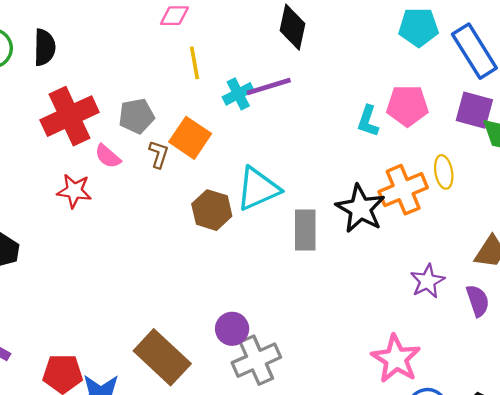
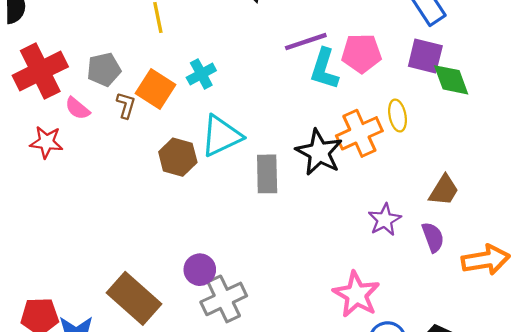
purple line: (269, 87) -> (306, 42), moved
cyan cross: (238, 94) -> (201, 74), moved
cyan L-shape: (368, 121) -> (324, 69), size x1.4

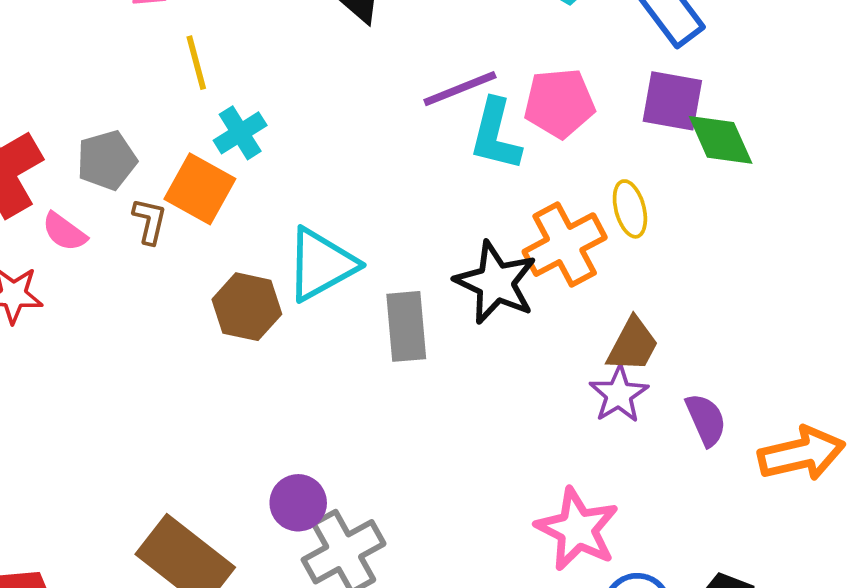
cyan cross: (201, 74) -> (240, 133), moved
brown trapezoid: (444, 190) -> (633, 345), moved

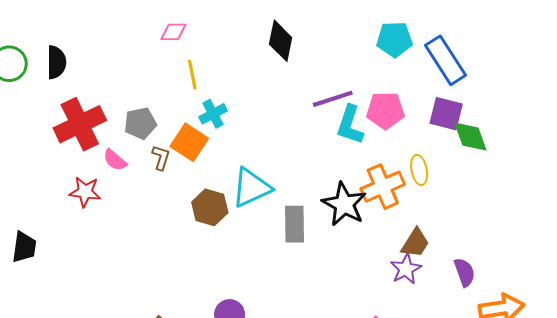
purple semicircle: (706, 420) -> (464, 272), moved

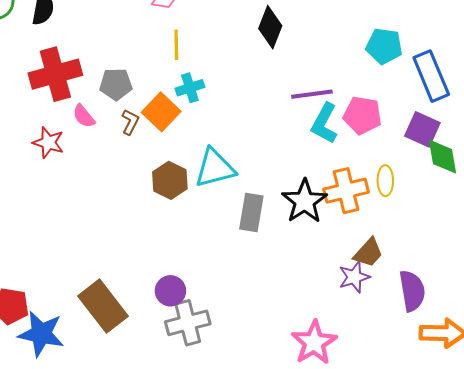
purple semicircle: (464, 272) -> (412, 291), size x1.4

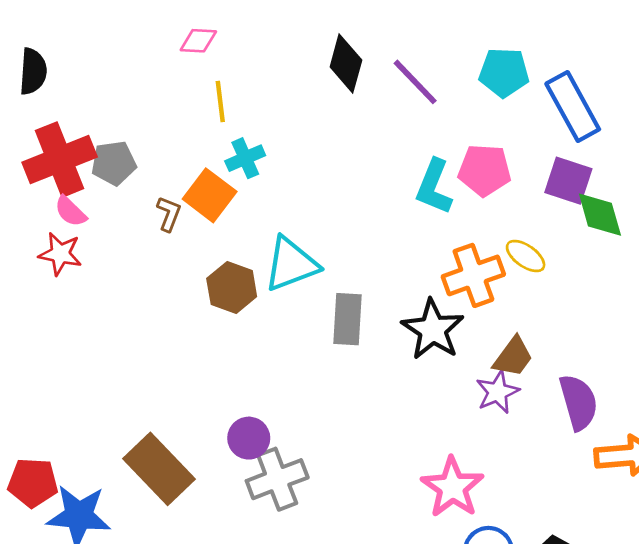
gray pentagon: (116, 84) -> (114, 163), moved
purple line: (312, 94) -> (415, 82), moved, turned 60
pink semicircle: (84, 116) -> (70, 211), moved
yellow ellipse: (385, 181) -> (526, 256), turned -48
black star: (304, 201) -> (433, 330), moved

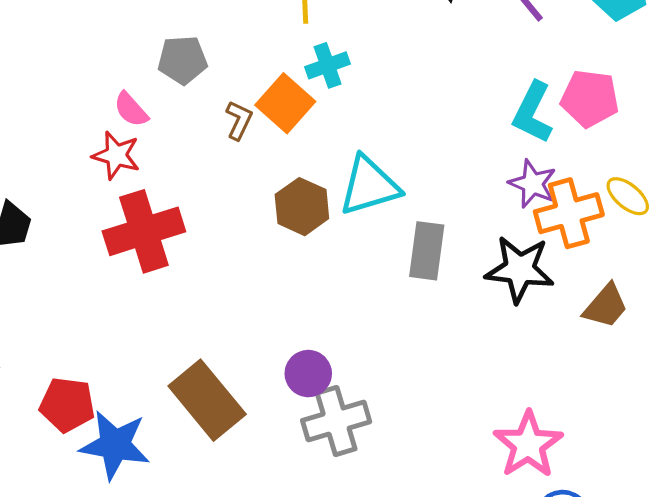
red cross: (60, 160) -> (144, 231), moved
black star: (433, 330) -> (520, 269), turned -30
purple star: (497, 392) -> (533, 184), moved, turned -30

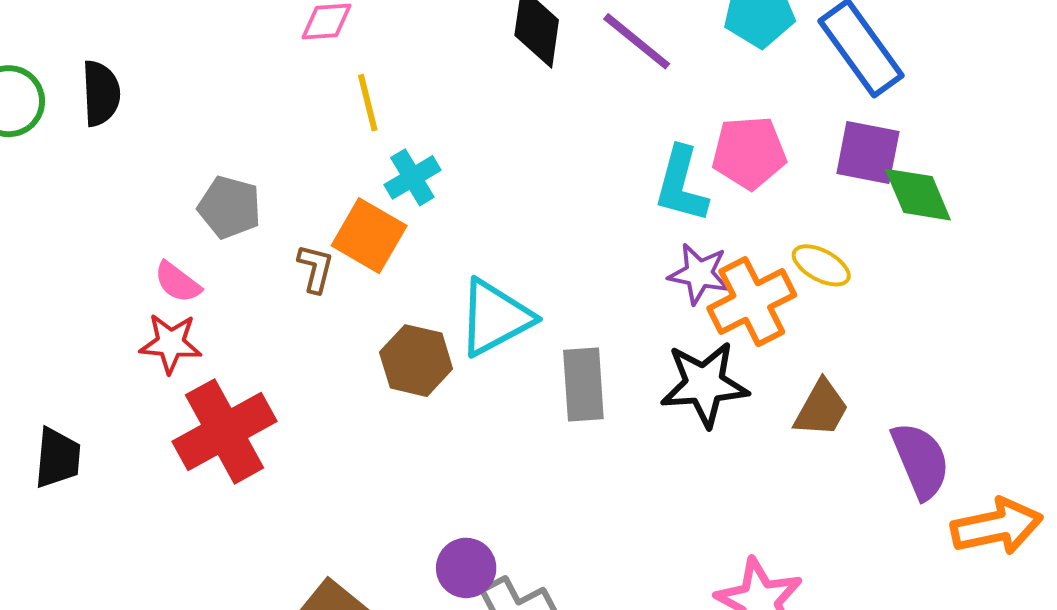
gray pentagon: (182, 60) -> (230, 207), turned 30

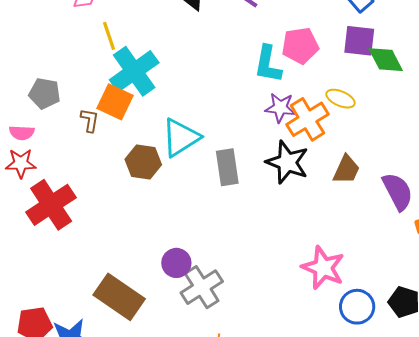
cyan cross: (412, 177) -> (134, 71), size x1.8
pink semicircle: (178, 282) -> (22, 133), turned -30
black star: (704, 384) -> (287, 162), turned 30

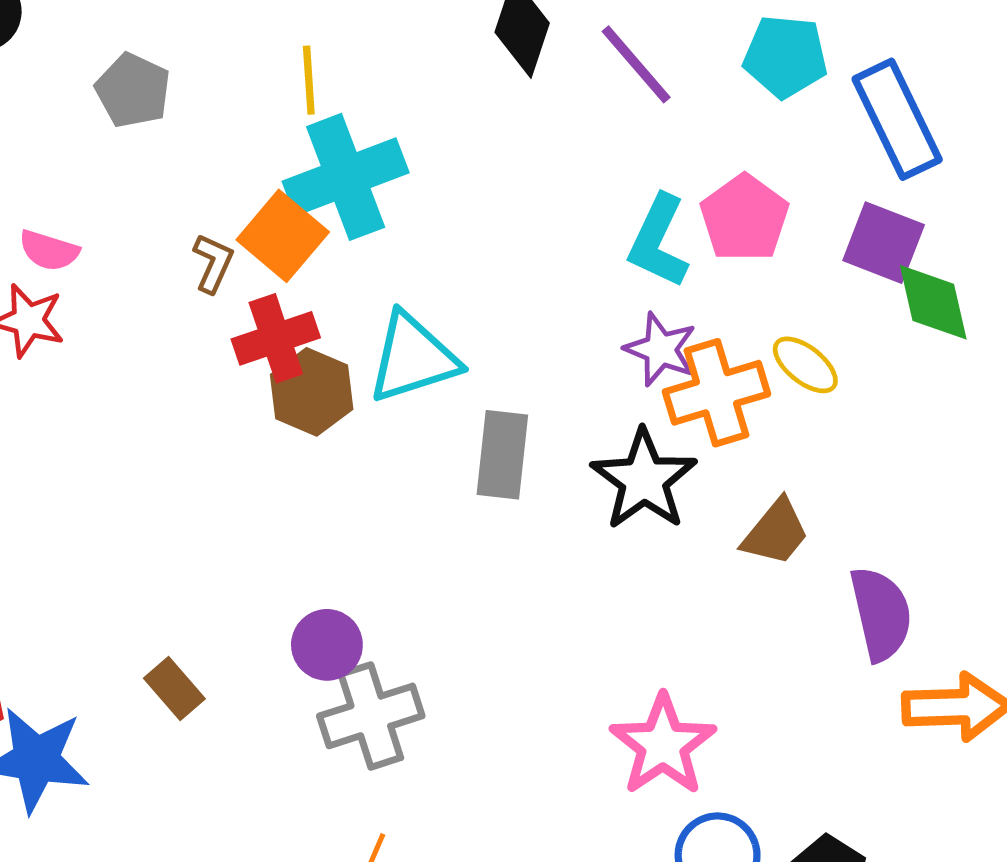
pink pentagon: (300, 46) -> (744, 218), turned 30
gray pentagon: (45, 93) -> (133, 90), moved
red cross: (51, 205) -> (276, 338), moved, size x0.7
brown rectangle: (119, 297) -> (174, 688), size x0.5

